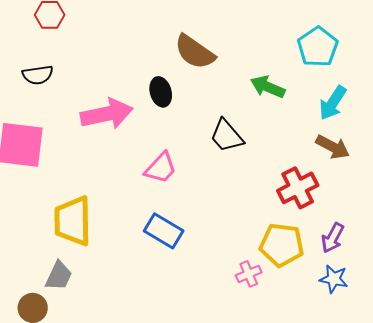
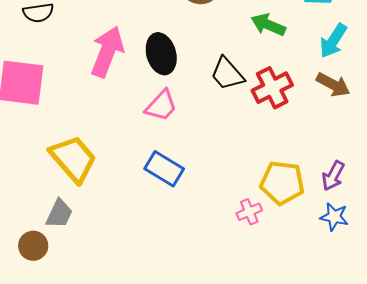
black ellipse: (161, 92) -> (161, 54), moved, size x1.4
pink arrow: (107, 114) -> (107, 52), turned -57
red cross: (298, 188) -> (272, 88), moved
yellow trapezoid: (73, 221) -> (73, 159), turned 140

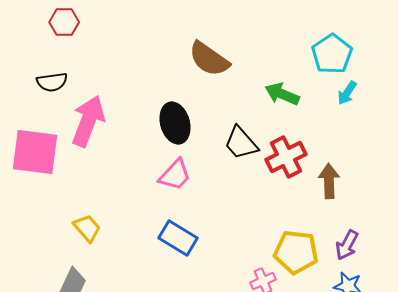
cyan arrow: (333, 41) -> (347, 93), moved, size x0.7
pink arrow: (107, 52) -> (88, 121), moved
brown arrow: (333, 85) -> (329, 181), moved, turned -120
yellow trapezoid: (73, 159) -> (87, 228), size x0.6

